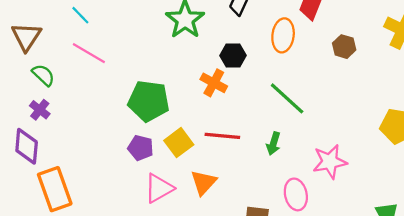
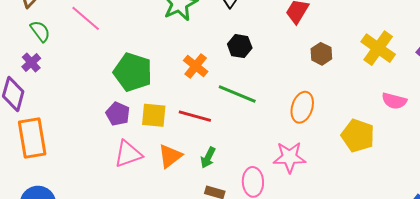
orange ellipse: (283, 35) -> (302, 107), moved
black hexagon: (233, 56) -> (240, 46), moved
green line: (287, 98) -> (237, 94), moved, turned -30
yellow square: (179, 143) -> (154, 115), turned 32
green arrow: (273, 144) -> (208, 158), moved

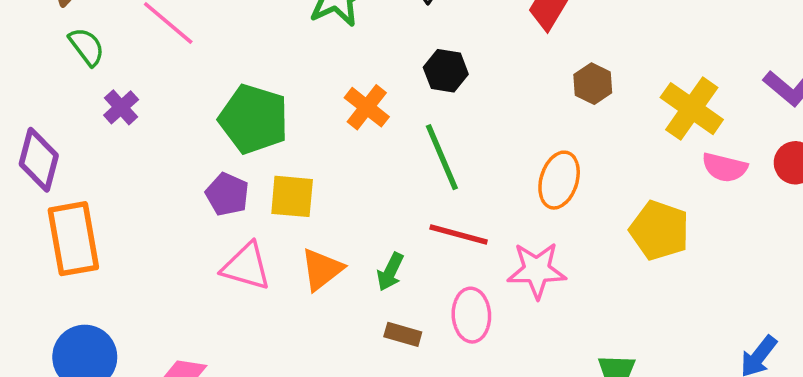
yellow cross: (378, 48) -> (692, 109), moved
purple cross: (31, 63) -> (121, 107), moved
green line: (237, 94) -> (442, 157), turned 45
red line: (195, 116) -> (459, 234), moved
pink triangle: (128, 154) -> (246, 266), turned 36

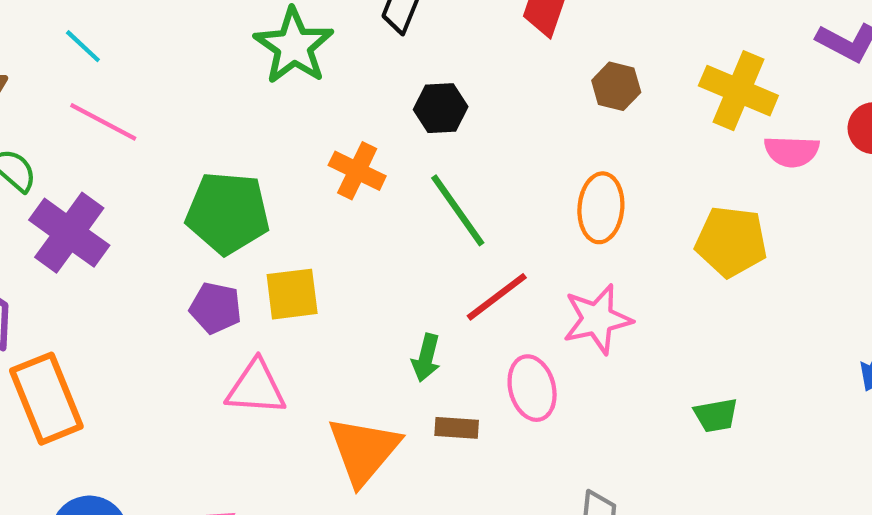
purple cross: (121, 107) -> (69, 233), size x1.8
red line: (459, 234) -> (497, 297), turned -40
orange triangle: (322, 269) -> (364, 450), moved, size x1.4

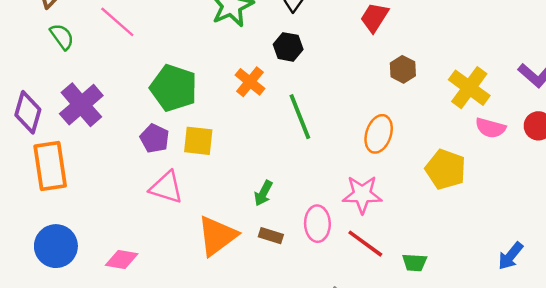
black hexagon: (441, 108) -> (288, 47), moved
purple cross: (69, 233) -> (81, 105), moved
red line: (497, 297) -> (365, 244), moved, turned 60

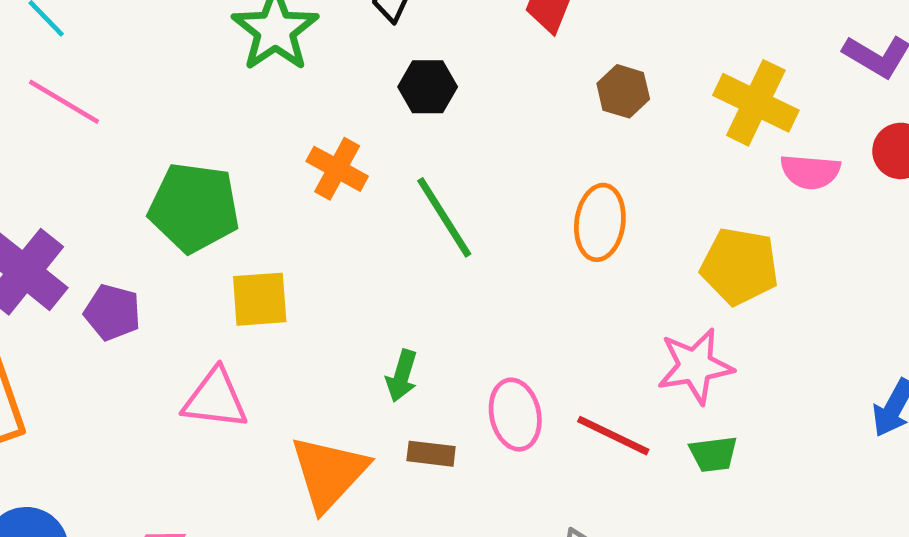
black hexagon: (288, 47) -> (428, 87), moved
purple pentagon: (155, 138) -> (112, 312), moved
pink star: (362, 194) -> (695, 366), moved

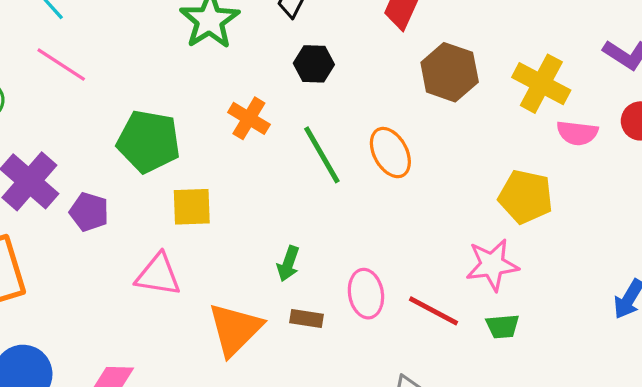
brown hexagon: (623, 91) -> (450, 72), size x1.6
orange ellipse: (600, 222) -> (390, 153), moved, turned -39

